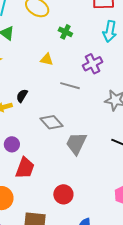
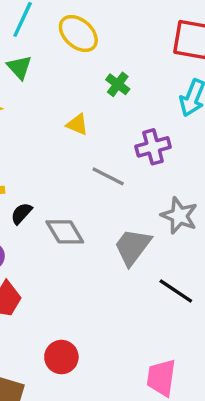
black semicircle: (22, 96) -> (21, 213), moved
gray trapezoid: (76, 143) -> (132, 247), moved

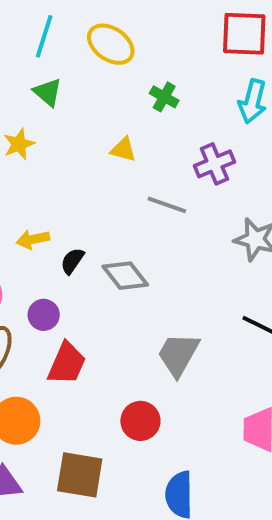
gray trapezoid: (132, 247) -> (178, 354), moved

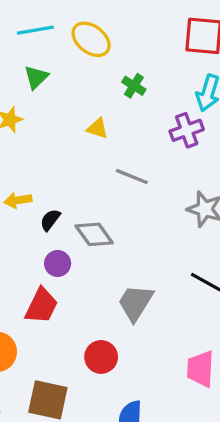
cyan line: (44, 36) -> (35, 30), turned 60
green triangle: (48, 92) -> (36, 77), turned 32
purple cross: (214, 164) -> (187, 130), moved
purple circle: (44, 315) -> (58, 263), moved

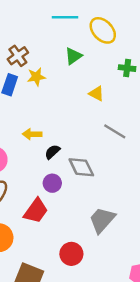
green triangle: (36, 77) -> (73, 56), moved
green cross: (134, 86) -> (127, 68), turned -35

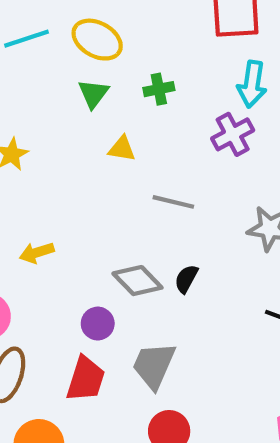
green triangle: (73, 56) -> (93, 94), moved
black semicircle: (52, 152) -> (186, 279), moved
gray trapezoid: (102, 220) -> (154, 365), moved

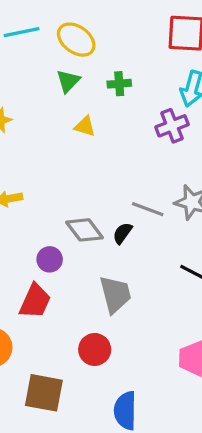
gray line: (173, 202) -> (148, 209), moved
gray trapezoid: (154, 365) -> (115, 294), moved, turned 135

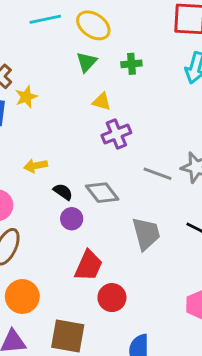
purple cross: (172, 126) -> (116, 134), moved
black semicircle: (122, 233) -> (63, 192), moved, turned 90
gray trapezoid: (115, 294) -> (146, 234), moved
red trapezoid: (35, 301) -> (89, 266), moved

